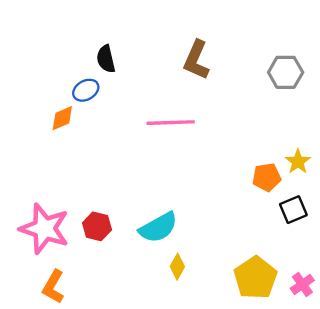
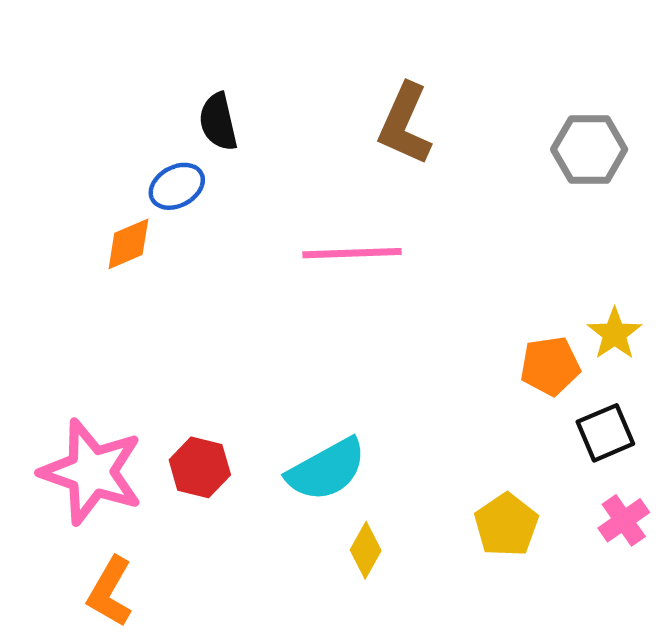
yellow pentagon: (255, 278) -> (506, 525), moved, size x0.7
pink cross: (302, 284) -> (624, 520), moved

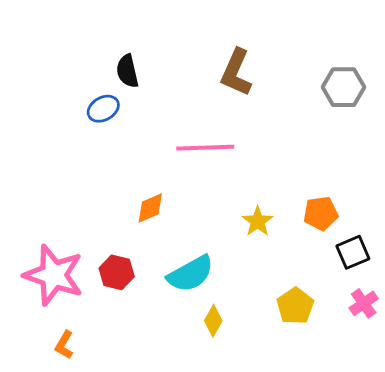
orange diamond: (128, 244) -> (150, 208), moved
yellow star: (615, 334) -> (258, 221), moved
orange L-shape: (110, 592) -> (64, 345), size x0.7

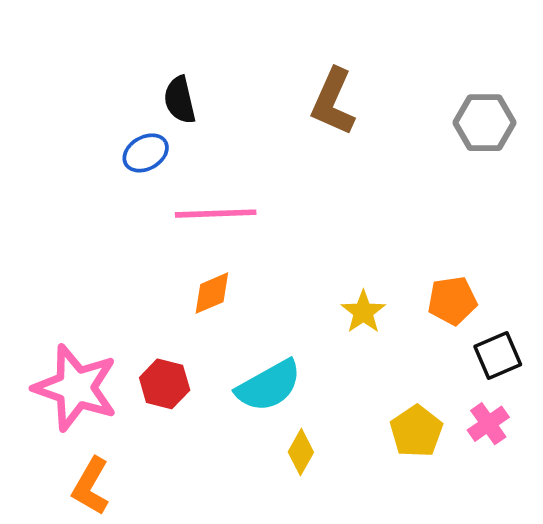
pink line: (205, 148) -> (216, 214), moved
pink cross: (364, 303) -> (488, 424), moved
orange L-shape: (64, 345) -> (91, 486), size x1.4

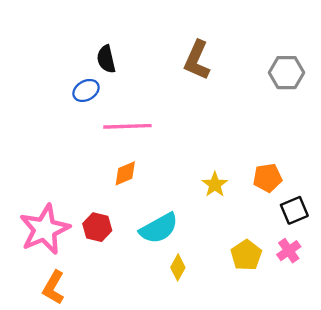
pink star: (76, 388) -> (45, 229), turned 30

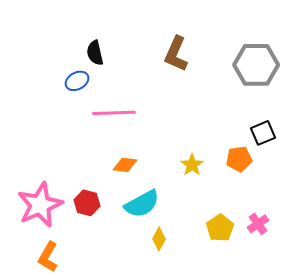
gray hexagon: (286, 73) -> (256, 65), size x1.4
orange diamond: (125, 173) -> (125, 165), moved, turned 30
black square: (294, 210) -> (263, 133), moved

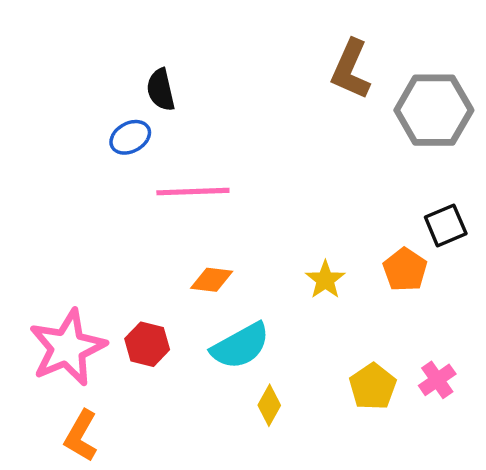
brown L-shape: (176, 54) -> (351, 69), moved
orange pentagon: (239, 159) -> (405, 270), turned -30

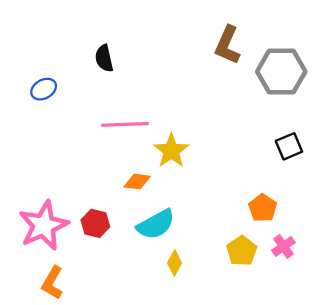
blue ellipse: (130, 137) -> (44, 89), moved
orange pentagon: (405, 270) -> (263, 208), moved
yellow star: (325, 280) -> (171, 151), moved, size x1.4

